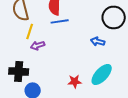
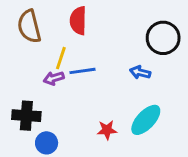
blue line: (60, 21) -> (83, 71), moved
yellow line: (30, 31) -> (61, 58), moved

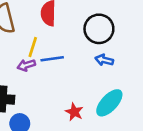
black circle: (163, 38) -> (99, 29), moved
red star: (107, 130) -> (74, 112), turned 30

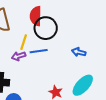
black circle: (99, 29) -> (46, 28), moved

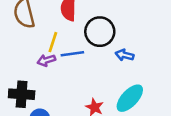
black circle: (46, 28) -> (100, 32), moved

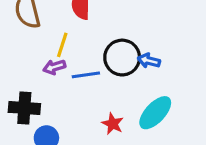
black circle: (100, 32) -> (122, 58), moved
blue line: (72, 54) -> (86, 75), moved

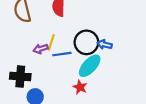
yellow line: (62, 45) -> (51, 42), moved
cyan ellipse: (155, 113) -> (90, 66), moved

